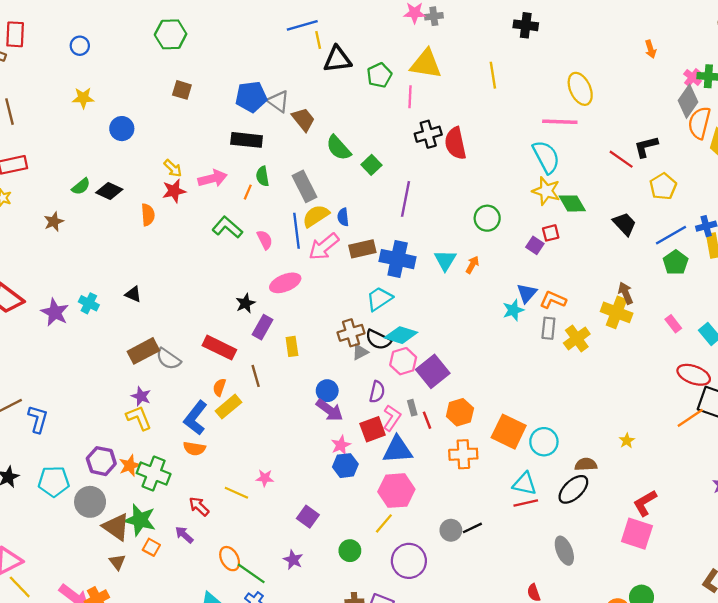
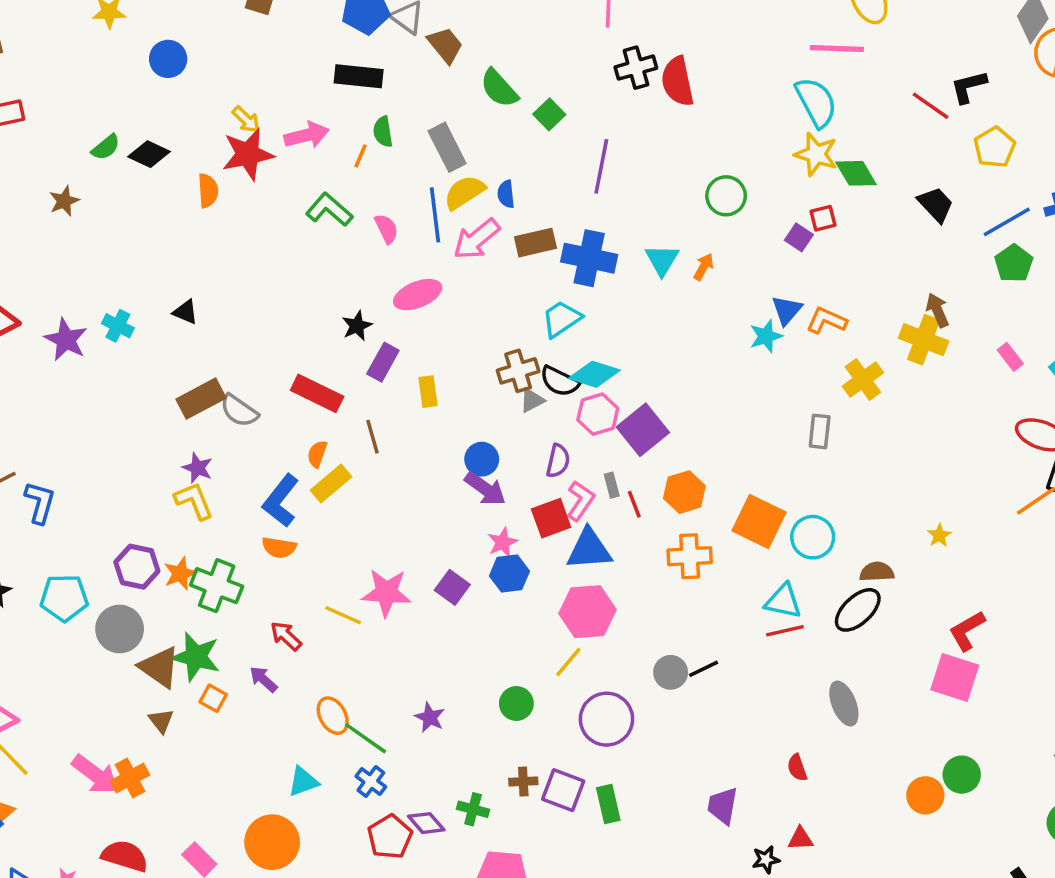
red star: (174, 191) -> (248, 154), size x1.4
gray rectangle: (548, 328) -> (820, 431), moved
pink star: (265, 478) -> (386, 593), size x1.8
purple square: (308, 517) -> (452, 587), moved

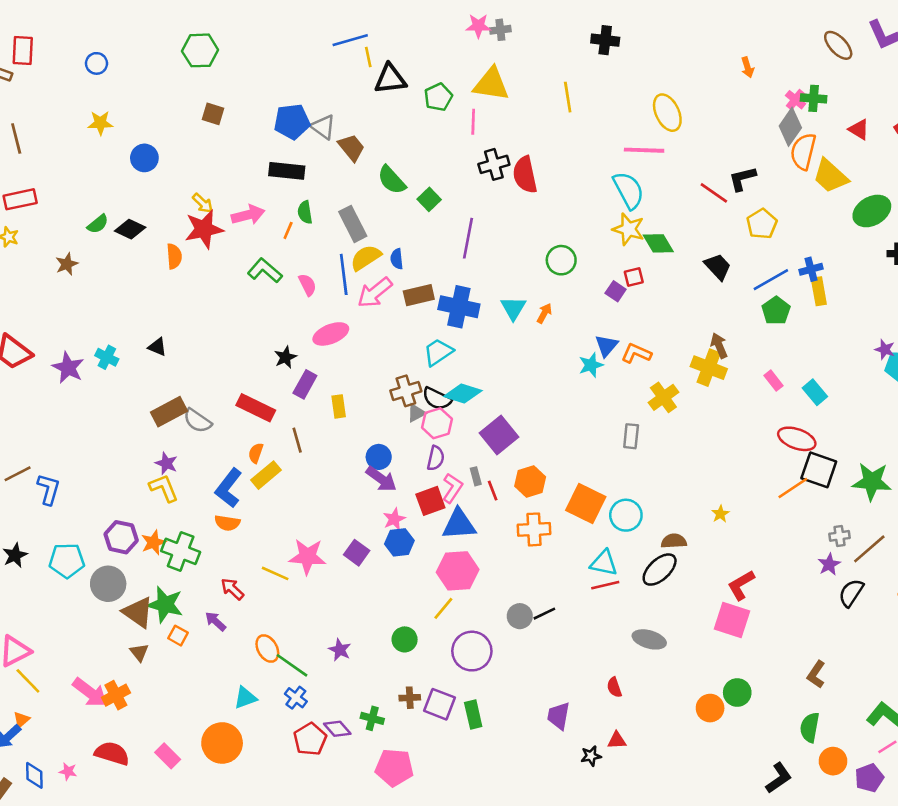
pink hexagon: (598, 414) -> (437, 423), moved
gray ellipse: (844, 704) -> (649, 639), turned -52

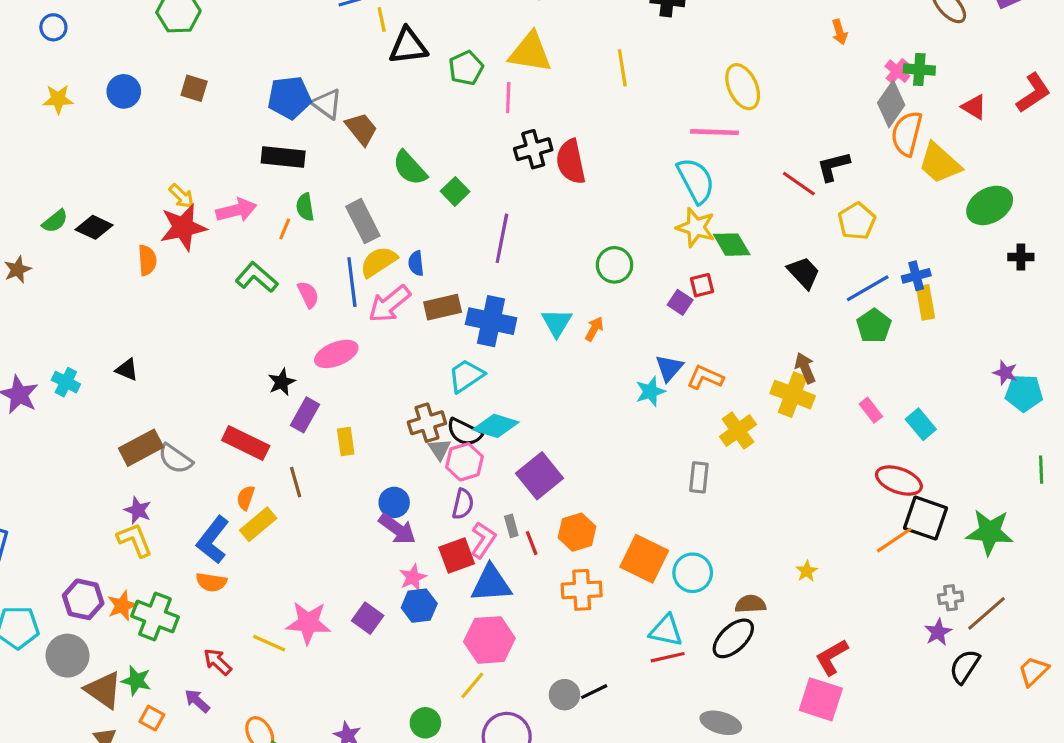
blue circle: (144, 158) -> (124, 91), moved
gray triangle: (416, 413) -> (439, 449), turned -36
green star: (165, 604) -> (136, 681), size x0.7

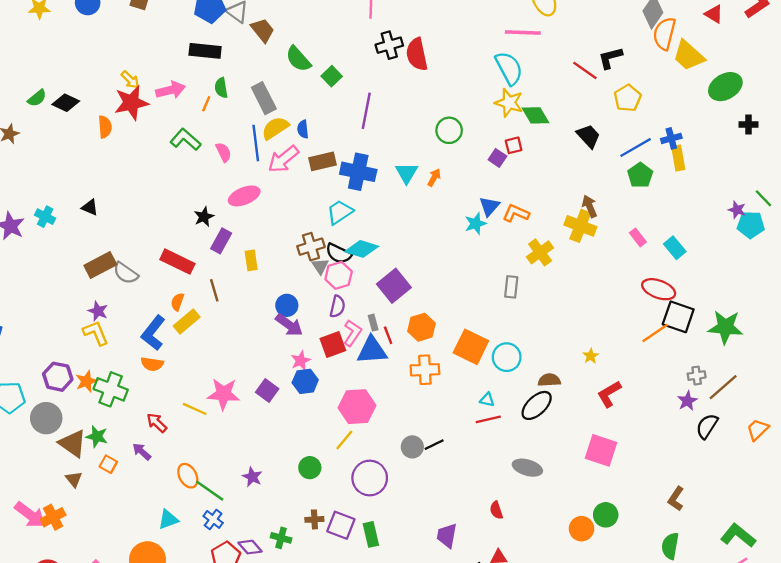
green line: (1041, 470) -> (763, 198), moved, turned -42
blue triangle: (491, 584) -> (372, 350), moved
cyan triangle: (666, 631) -> (487, 400), size x0.6
red L-shape: (832, 657) -> (609, 394), moved

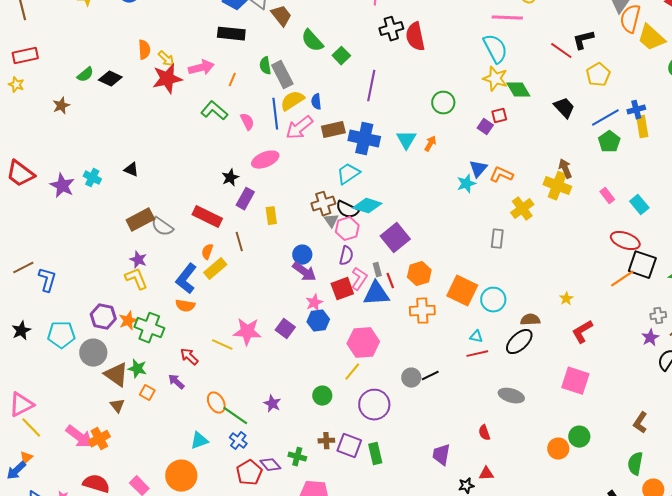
green semicircle: (221, 88) -> (265, 66), moved
orange semicircle: (105, 127) -> (144, 50), moved

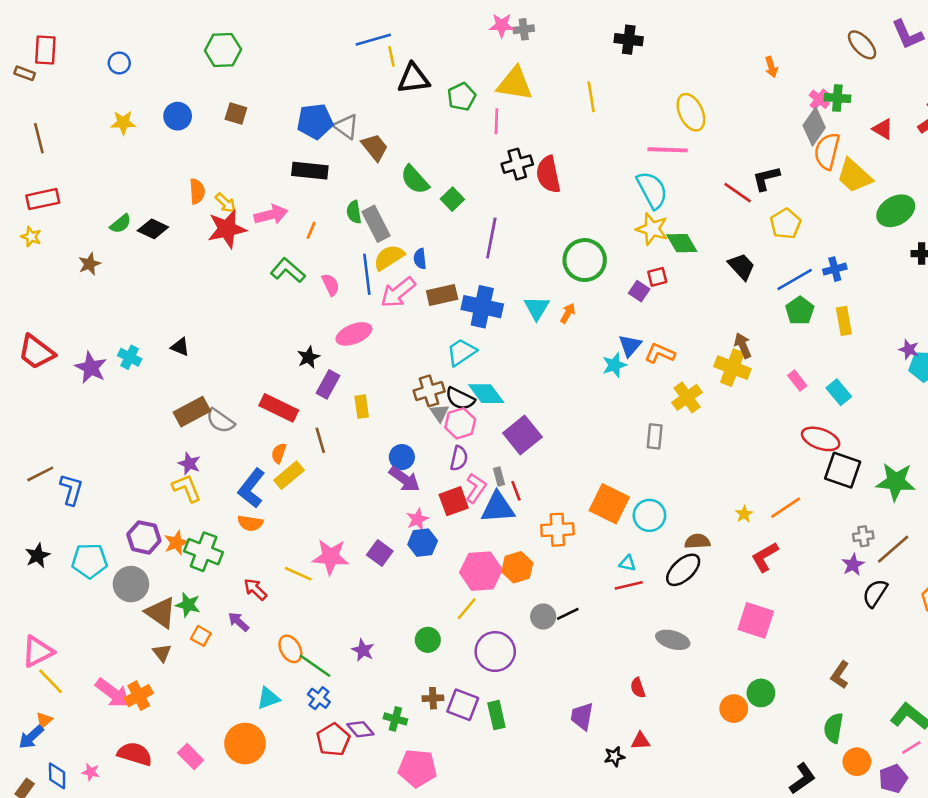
green circle: (443, 103) -> (585, 260), size x1.4
yellow rectangle: (642, 127) -> (844, 321), moved
cyan diamond: (367, 206) -> (486, 394), turned 36
orange hexagon: (419, 274) -> (517, 567), moved
orange line: (622, 279) -> (786, 508), moved

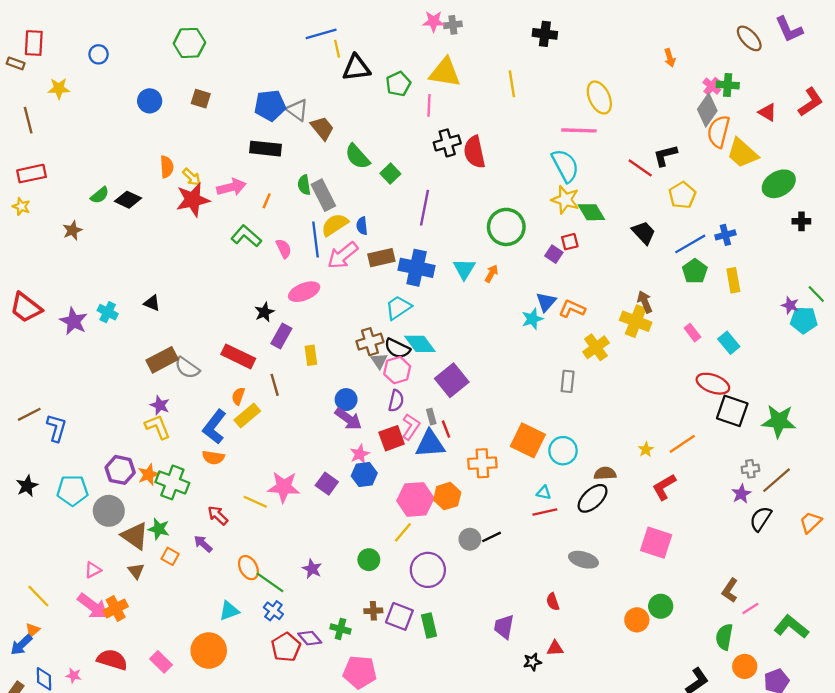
yellow star: (123, 123) -> (59, 88), moved
pink triangle: (38, 652) -> (93, 570), moved, size x0.6
pink line: (911, 747) -> (750, 609), moved

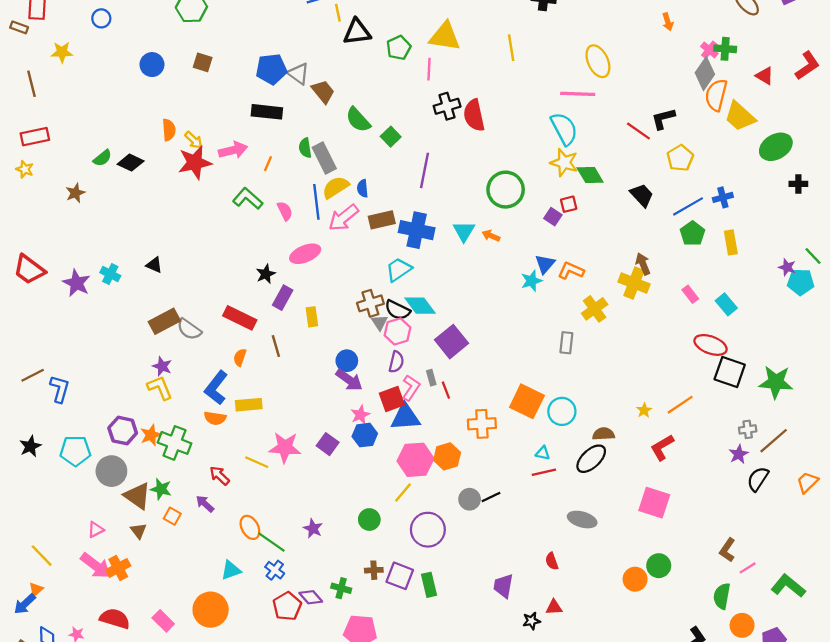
orange arrow: (491, 274) -> (491, 236), turned -96
yellow rectangle: (247, 415) -> (249, 405), moved, turned 35
blue triangle: (430, 444) -> (405, 417), moved

